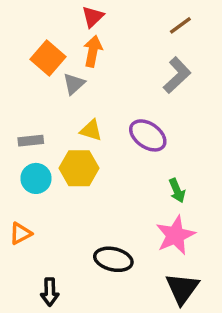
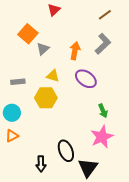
orange arrow: (93, 51) -> (75, 51), moved
cyan circle: (36, 178) -> (12, 113), moved
black ellipse: (113, 259) -> (66, 151), turned 55
black triangle: (182, 289) -> (88, 168), moved
black arrow: (50, 292) -> (41, 164), moved

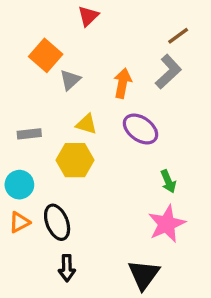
brown line: (105, 15) -> (178, 36), moved
black ellipse: (66, 151) -> (57, 222), moved

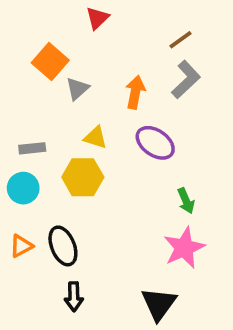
brown line: (178, 36) -> (181, 40), moved
cyan circle: (19, 185) -> (23, 188), moved

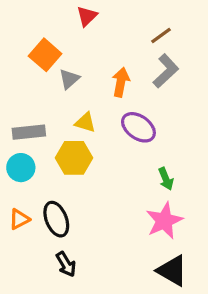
gray rectangle: (32, 148) -> (29, 132), size x1.4
black arrow: (74, 297) -> (66, 264), turned -30
black triangle: (159, 304) -> (172, 271), moved, turned -36

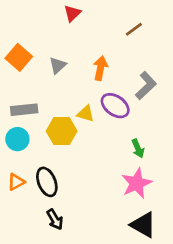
orange square: (45, 55) -> (19, 57), moved
gray L-shape: (166, 71) -> (146, 86), moved
yellow triangle: (85, 122) -> (86, 114), moved

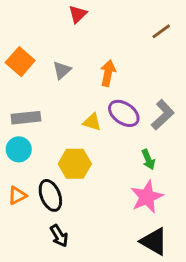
brown line: (134, 29) -> (161, 31), moved
gray L-shape: (146, 86) -> (163, 115), moved
yellow hexagon: (62, 131) -> (75, 164), moved

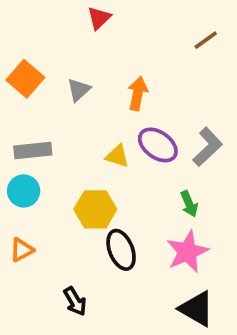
black ellipse: (50, 195) -> (121, 250), moved

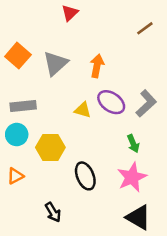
gray triangle: (79, 90) -> (56, 63), size x1.5
yellow hexagon: (95, 209) -> (50, 147), moved

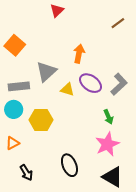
gray triangle: (56, 63) -> (46, 72), moved
black ellipse: (85, 176) -> (69, 165), moved
black arrow: (53, 212) -> (26, 173), moved

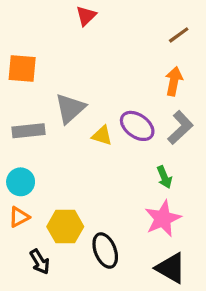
orange square: (15, 45) -> (22, 68), turned -36
orange arrow: (79, 54) -> (174, 81), moved
cyan circle: (14, 109) -> (21, 182), moved
yellow hexagon: (41, 120) -> (65, 227), moved

